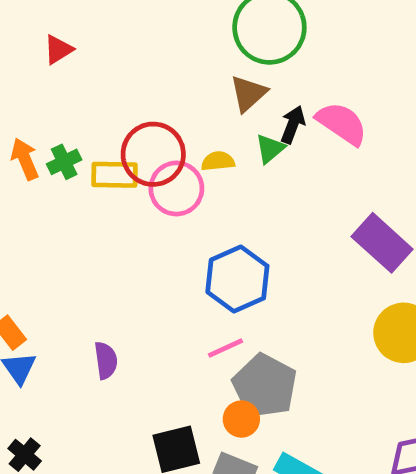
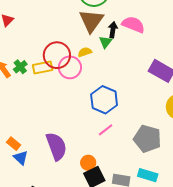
brown triangle: (248, 94) -> (91, 21), size x1.5
purple semicircle: (106, 360) -> (56, 146), size x1.8
gray pentagon: (265, 386) -> (147, 139), moved
orange circle: (241, 419) -> (88, 163), moved

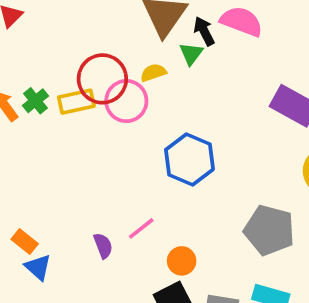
black arrow: (113, 30) -> (204, 31), turned -35
pink line: (106, 130) -> (141, 228), moved
purple semicircle: (56, 146) -> (103, 246), size x0.5
orange circle: (88, 163) -> (182, 261), moved

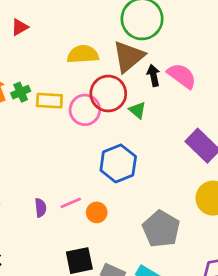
green triangle: (191, 54) -> (138, 110), moved, turned -42
yellow semicircle: (153, 73) -> (83, 54), moved, size x1.6
red circle: (102, 79) -> (108, 94), moved
orange circle: (182, 261) -> (97, 212), moved

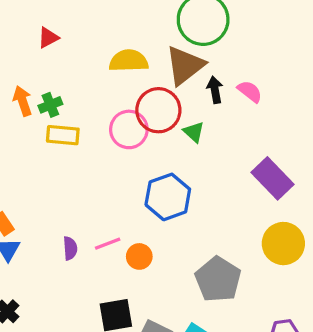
red triangle: (20, 27) -> (48, 38), moved
pink semicircle: (182, 76) -> (250, 91), size x0.7
yellow rectangle: (49, 101) -> (63, 135), moved

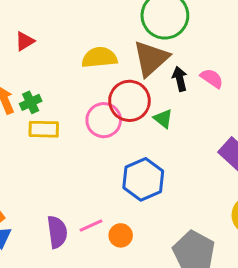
purple semicircle: (70, 248) -> (57, 232), size x1.5

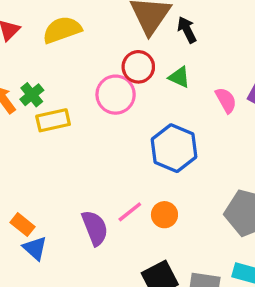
yellow semicircle: (99, 58) -> (62, 30), moved
pink semicircle: (212, 78) -> (226, 100), moved, turned 40
red circle: (129, 101) -> (138, 67), size x0.7

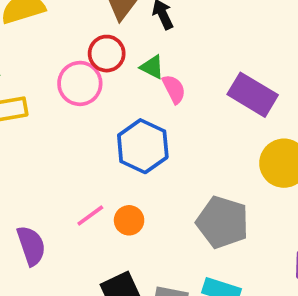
pink semicircle: (226, 100) -> (174, 89), moved
purple semicircle: (95, 228) -> (31, 246), moved

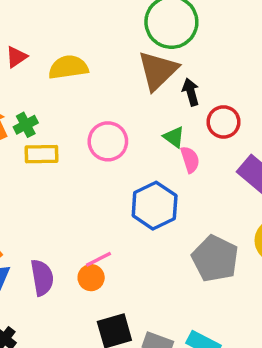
red circle: (107, 54) -> (223, 122), moved
orange circle: (129, 220) -> (91, 278), moved
gray pentagon: (223, 222) -> (215, 259), moved

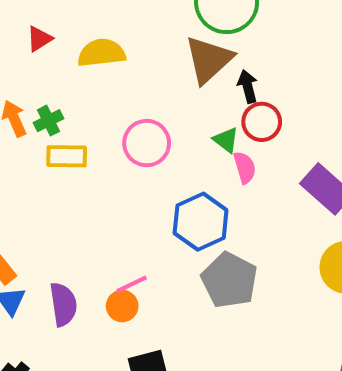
red circle: (223, 122) -> (262, 122), moved
gray pentagon: (215, 259) -> (229, 280), moved

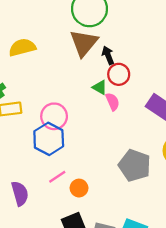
pink circle: (147, 143) -> (54, 116), moved
blue hexagon: (201, 222) -> (49, 139), moved
gray pentagon: (229, 280) -> (135, 165), moved
orange circle: (122, 306) -> (79, 188), moved

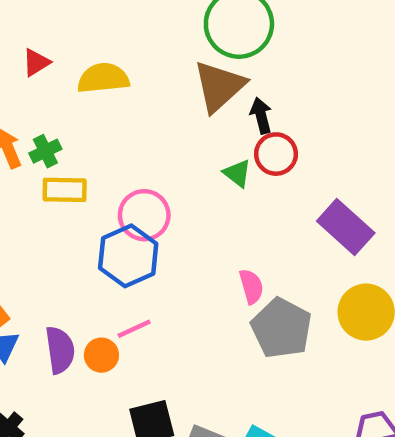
pink semicircle: (112, 102) -> (251, 286), moved
orange circle: (79, 188) -> (101, 355), moved

